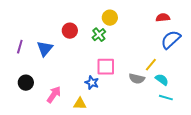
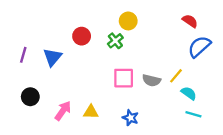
red semicircle: (163, 18) -> (190, 21), turned 40
gray semicircle: (137, 79) -> (151, 80), moved
blue star: (92, 83) -> (131, 118), moved
yellow triangle: (80, 104) -> (91, 112), moved

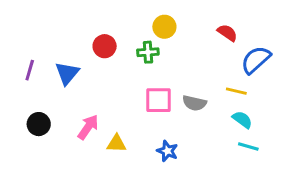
red semicircle: (190, 21) -> (227, 33), moved
green cross: (115, 41) -> (148, 52), turned 35
yellow line: (176, 76) -> (236, 91), moved, turned 63
pink arrow: (63, 111) -> (88, 127), moved

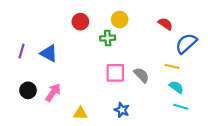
red circle: (105, 46) -> (80, 22), moved
blue triangle: (67, 73) -> (49, 53), turned -42
gray semicircle: (194, 103) -> (141, 75), turned -147
pink arrow: (88, 127) -> (53, 93), moved
yellow triangle: (117, 144) -> (80, 113), moved

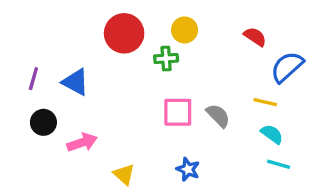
red circle: (80, 22) -> (124, 33), size x1.5
black circle: (28, 90) -> (43, 122), moved
pink arrow: (53, 93) -> (82, 142), turned 36
yellow triangle: (80, 113) -> (124, 174), turned 40

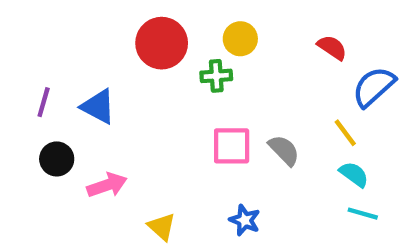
yellow line: (265, 102) -> (345, 133), turned 40

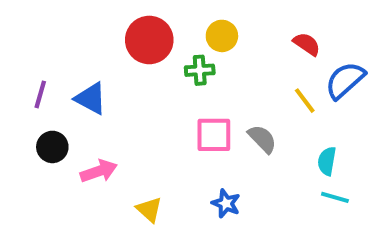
yellow line: (345, 133) -> (305, 101), moved
cyan semicircle: (354, 174) -> (327, 161), turned -116

